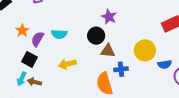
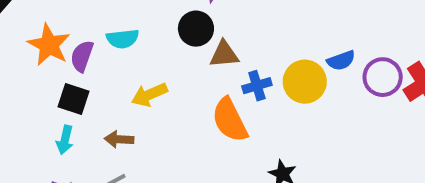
orange star: (22, 31) -> (49, 45), size x1.5
yellow circle: (145, 50) -> (305, 82), moved
brown arrow: (34, 82) -> (119, 139), moved

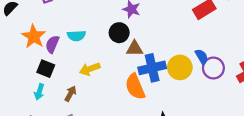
blue semicircle: (341, 60) -> (202, 57), turned -105
purple circle: (383, 77) -> (213, 68), moved
blue cross: (257, 86) -> (152, 68), size x1.6
brown arrow: (119, 139) -> (70, 94), turned 112

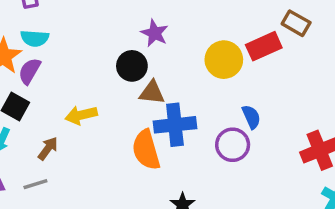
cyan semicircle: (76, 36) -> (35, 38), moved
yellow circle: (180, 67) -> (224, 60), moved
purple circle: (213, 68) -> (233, 145), moved

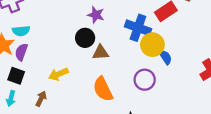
yellow circle: (224, 60) -> (152, 45), moved
blue cross: (175, 125) -> (138, 28), moved, turned 35
purple circle: (233, 145) -> (145, 80), moved

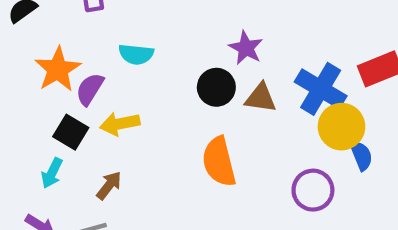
cyan semicircle: (21, 31) -> (136, 54), moved
brown triangle: (101, 52) -> (261, 98), moved
yellow arrow: (58, 74) -> (120, 124), moved
orange semicircle: (103, 89) -> (219, 162), moved

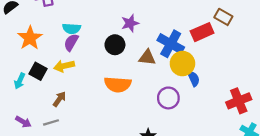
purple star: (246, 48) -> (130, 23), turned 30
purple semicircle: (90, 89) -> (71, 42), moved
brown triangle: (261, 98) -> (147, 57), moved
orange semicircle: (219, 162) -> (118, 84), turned -70
cyan arrow: (52, 173) -> (20, 81), moved

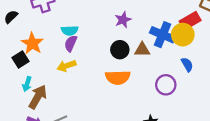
black circle: (115, 45) -> (120, 50), moved
yellow circle: (182, 64) -> (183, 35), moved
black square: (38, 71) -> (21, 59), moved, turned 35
brown arrow: (59, 99) -> (38, 97), moved, size x1.6

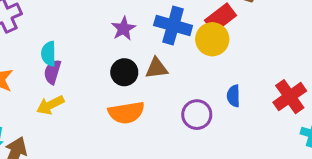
cyan semicircle: (70, 31) -> (49, 54), turned 98
blue cross: (162, 35) -> (173, 25), moved
blue semicircle: (187, 64) -> (233, 96), moved, turned -144

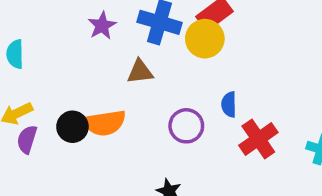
purple semicircle: (52, 72) -> (27, 139), moved
black circle: (124, 72) -> (72, 127), moved
red cross: (290, 97) -> (258, 139), moved

